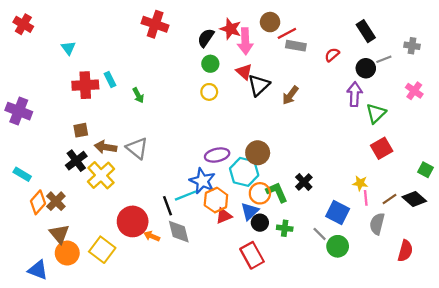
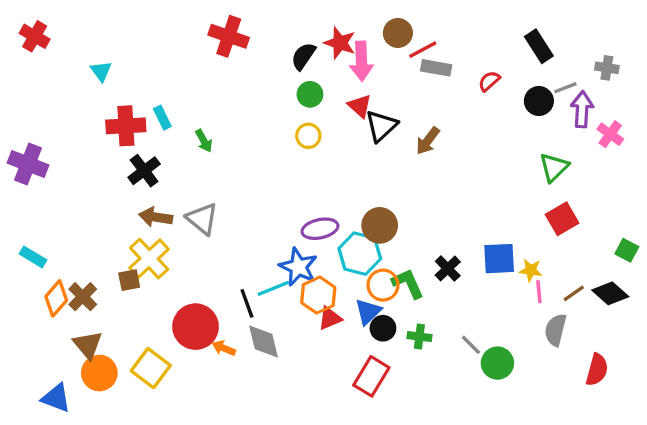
purple arrow: (355, 94) -> (582, 109), moved
brown square: (81, 130) -> (129, 280), moved
black cross: (76, 161) -> (144, 171), moved
blue square: (338, 212) -> (499, 259), moved, turned -30
red rectangle: (252, 255) -> (371, 376), turned 60

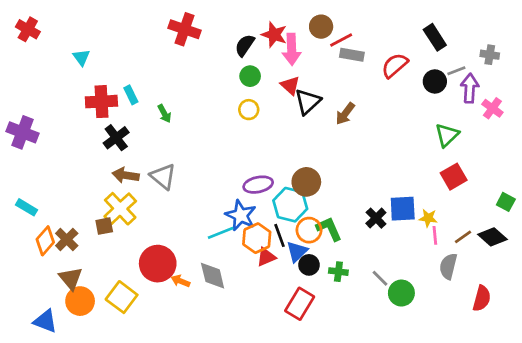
red semicircle: (489, 81) -> (395, 65), size x1.5
black cross: (448, 269) -> (376, 218), moved
black line: (247, 303) -> (280, 235), moved

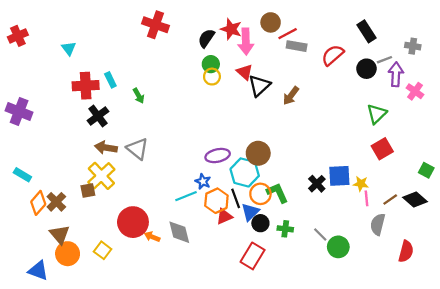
red cross: (28, 29) -> (18, 36), moved, turned 36
yellow circle: (249, 110) -> (212, 77), moved
blue star: (241, 215) -> (203, 181), size x0.6
yellow square: (122, 297) -> (103, 250), size x0.7

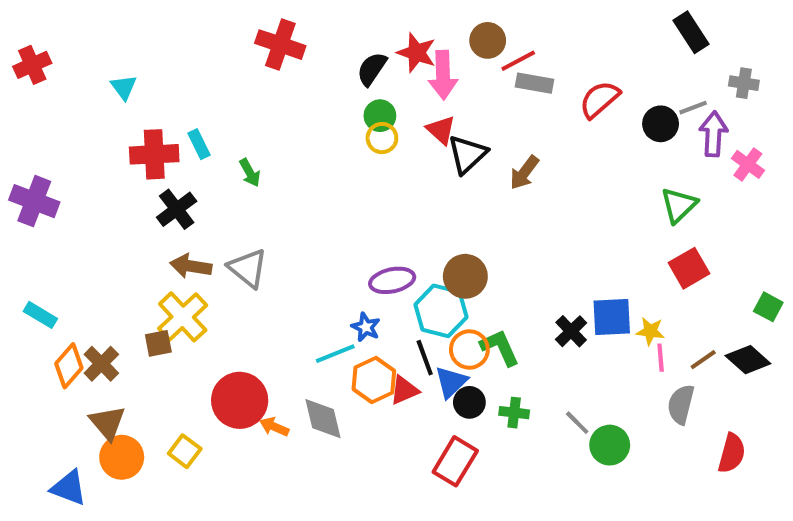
black rectangle: (366, 31) -> (691, 32), moved
orange hexagon: (216, 201) -> (374, 380), moved

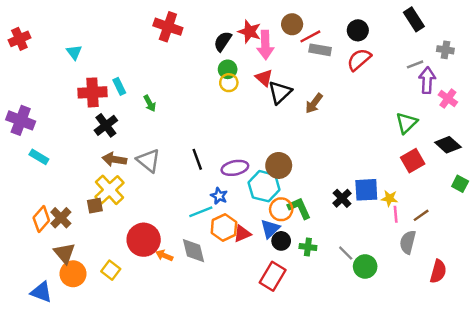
black circle: (661, 124) -> (358, 30), moved
cyan rectangle: (40, 315) -> (39, 157), moved
black line: (425, 358) -> (197, 159), moved
black diamond: (748, 360) -> (448, 145), moved

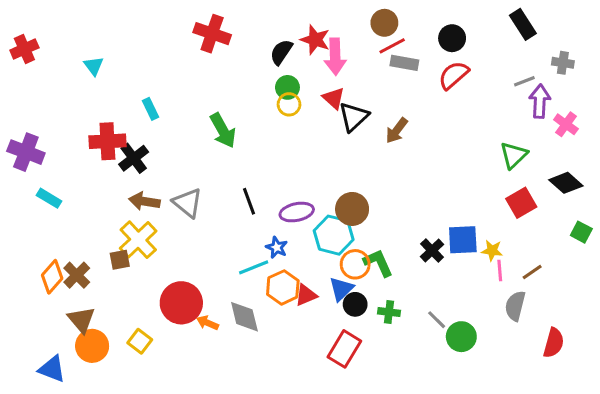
brown circle: (292, 24) -> (384, 23), moved
red cross: (92, 92) -> (107, 141), moved
green arrow: (150, 103) -> (223, 130), moved, size x1.6

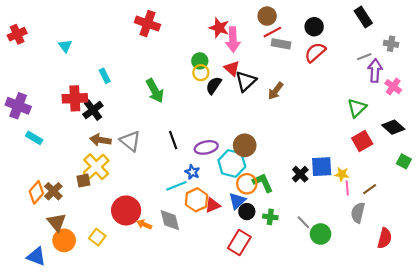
black semicircle: (281, 52) -> (214, 85), moved

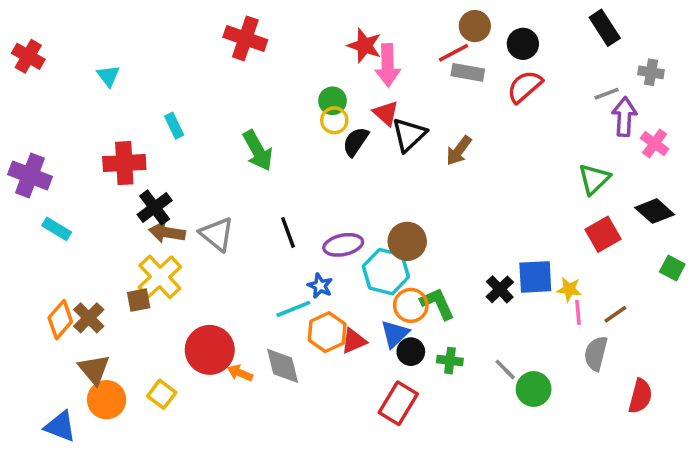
brown circle: (267, 16) -> (475, 26), moved
red cross: (17, 34) -> (28, 56), turned -36
black cross: (93, 110) -> (155, 208), moved

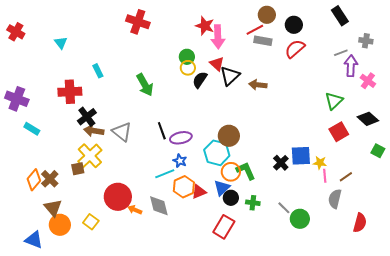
brown arrow: (459, 151) -> (258, 85), turned 60
purple ellipse: (343, 245) -> (181, 138), moved

